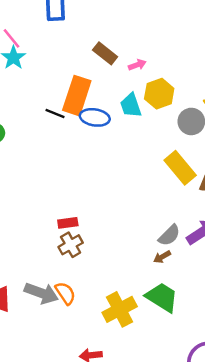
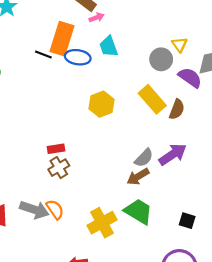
pink arrow: (137, 65) -> (96, 18), moved
yellow hexagon: (159, 94) -> (102, 104), moved
brown arrow: (162, 257) -> (138, 177), size x1.5

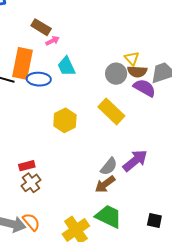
brown semicircle: (177, 109) -> (137, 72), moved, turned 78

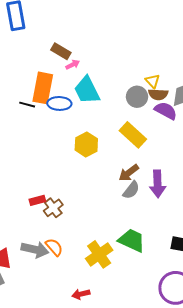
cyan trapezoid: (66, 66) -> (87, 90), size x1.4
purple arrow: (135, 161) -> (158, 184), turned 128
red rectangle: (27, 166) -> (37, 200), moved
brown arrow: (105, 184) -> (129, 173), moved

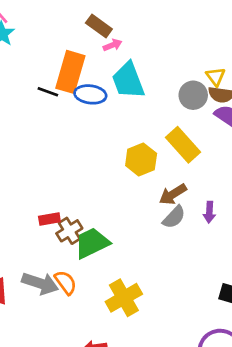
yellow hexagon: (86, 144) -> (141, 160), moved
purple arrow: (158, 184) -> (209, 212), size x0.6
green trapezoid: (132, 240) -> (92, 243), moved, turned -56

